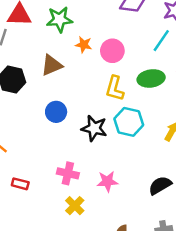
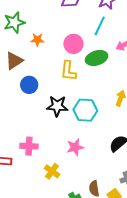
pink circle: (112, 51) -> (74, 44), moved
blue circle: (56, 112) -> (29, 85), moved
cyan hexagon: (129, 122) -> (85, 110), moved
pink cross: (68, 173) -> (29, 146), moved

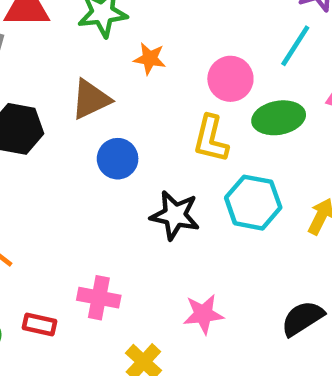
cyan hexagon: (85, 110) -> (253, 203), moved

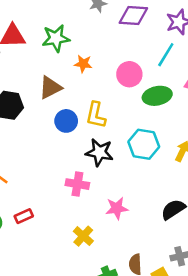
yellow L-shape: (211, 139) -> (96, 115), moved
pink cross: (99, 298) -> (77, 184), moved
red rectangle: (39, 324) -> (24, 216), turned -36

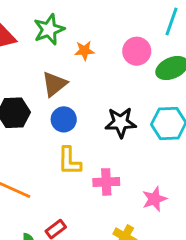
yellow L-shape: (96, 115) -> (69, 161), moved
blue circle: (66, 121) -> (64, 119), moved
black star: (99, 152) -> (121, 122), moved

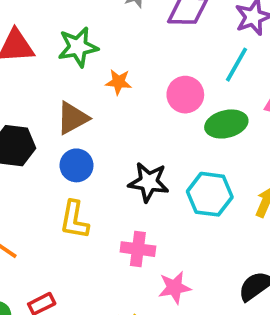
pink cross: (106, 182) -> (138, 249), moved

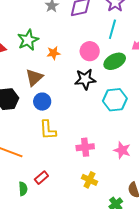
black star: (149, 182) -> (85, 79), moved
pink cross: (138, 249) -> (85, 147), moved
pink star: (175, 288) -> (122, 150), moved, turned -30

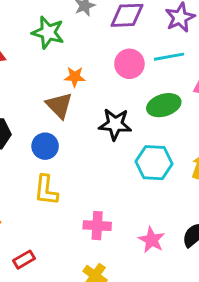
cyan line: (112, 29) -> (169, 57), turned 54
green star: (28, 40) -> (48, 33), moved, turned 30
pink circle: (90, 51) -> (129, 64), moved
brown triangle: (34, 77) -> (59, 105), moved, turned -42

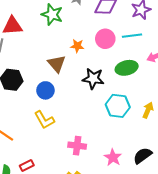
orange star: (75, 77) -> (77, 46), moved
yellow L-shape: (46, 190) -> (44, 120), turned -40

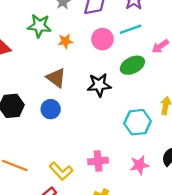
orange star: (77, 46) -> (65, 41), moved
cyan hexagon: (118, 106) -> (138, 122), moved
yellow L-shape: (44, 120) -> (61, 171), moved
pink star: (113, 157) -> (139, 165), turned -30

